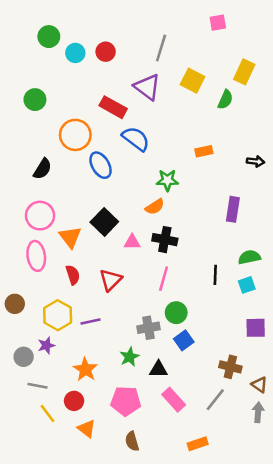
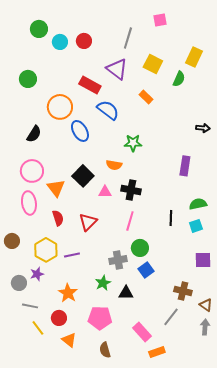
pink square: (218, 23) -> (160, 20), moved
orange rectangle: (204, 151) -> (146, 97), moved, turned 56
orange semicircle: (155, 207) -> (114, 165), moved, turned 42
pink rectangle: (174, 400) -> (142, 332), moved

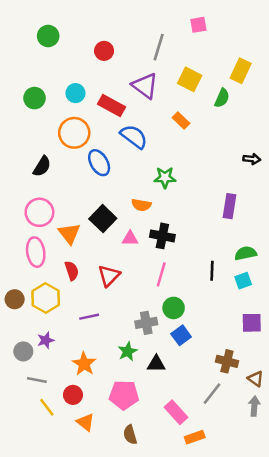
cyan circle: (60, 42) -> (75, 93), moved
yellow hexagon: (46, 250) -> (46, 298), moved

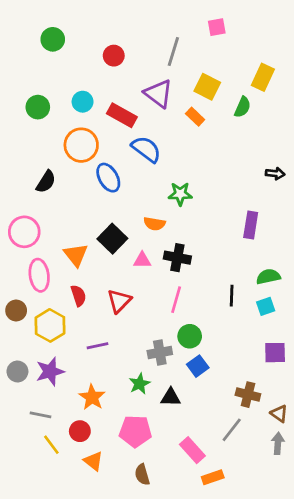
orange rectangle: (181, 120) -> (195, 117), moved
pink circle: (39, 212) -> (24, 232), moved
brown circle: (15, 299) -> (16, 310), moved
purple star: (46, 340) -> (50, 371), size x1.5
gray circle: (23, 351) -> (17, 371), moved

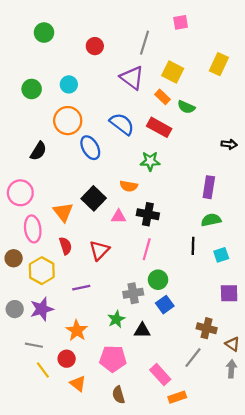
green semicircle: (243, 107) -> (186, 107), moved, turned 90
red rectangle: (122, 115) -> (159, 127), moved
green semicircle: (268, 277) -> (211, 220), moved

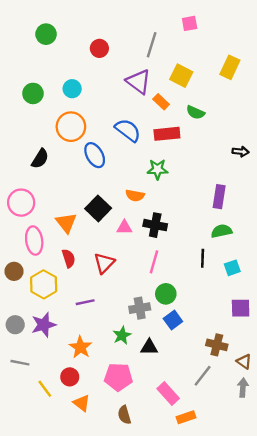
orange rectangle: (163, 97) -> (161, 102), moved
red rectangle: (159, 127) -> (167, 134), turned -35
gray line: (34, 345) -> (20, 363), moved

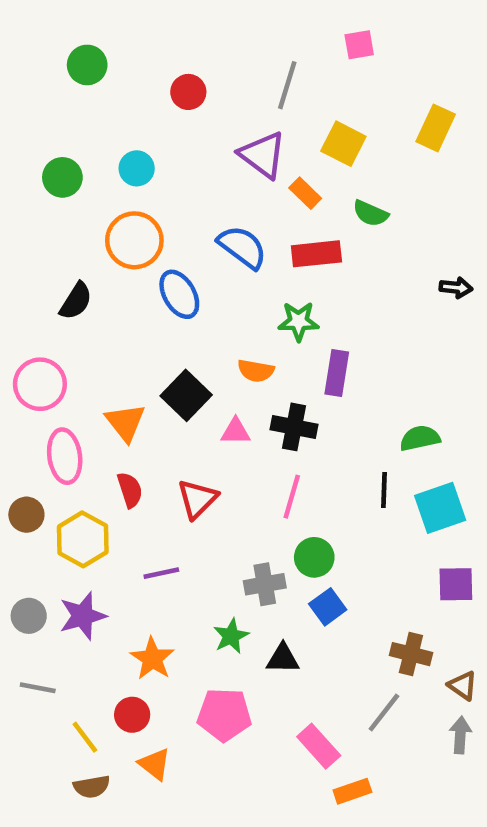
purple rectangle: (219, 197) -> (337, 373), moved
cyan square: (232, 268) -> (440, 508), size x1.6
brown semicircle: (124, 415) -> (92, 787), moved, turned -84

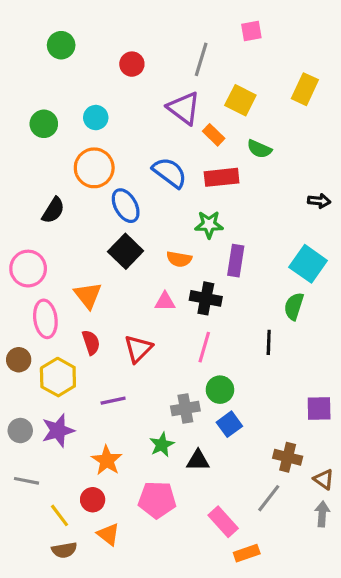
black square: (186, 395) -> (126, 251), moved
green semicircle: (420, 438) -> (294, 306), turned -60
cyan square: (440, 508) -> (308, 264), moved, turned -36

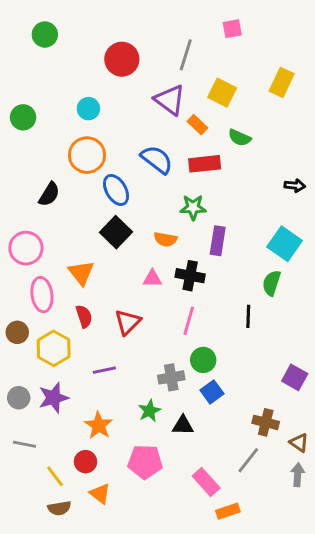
green circle: (61, 45) -> (45, 35), moved
red circle: (132, 64) -> (122, 59), size x1.5
green circle: (44, 124) -> (23, 117), moved
purple square: (319, 409) -> (295, 377), turned 30

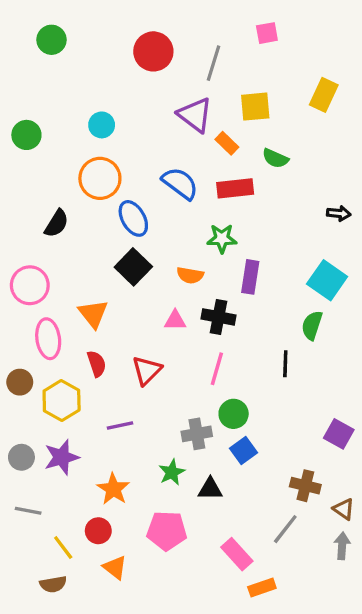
red circle: (122, 59) -> (153, 51), moved
yellow square: (222, 93) -> (255, 107), turned -32
brown semicircle: (59, 508) -> (53, 584), moved

